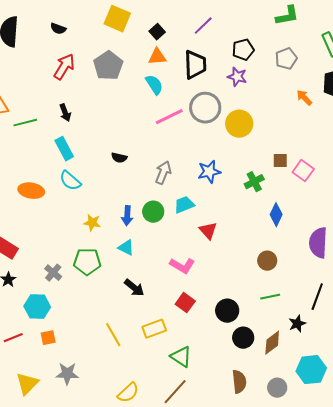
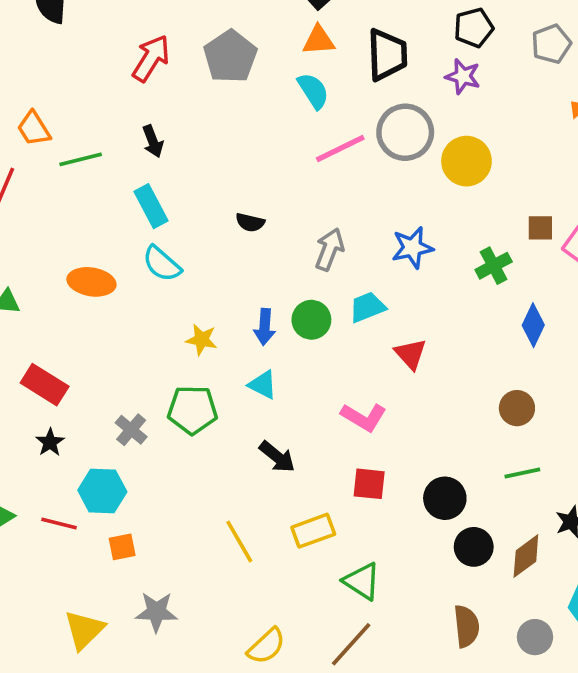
red square: (185, 303) -> (369, 484), turned -30
red line: (13, 338) -> (59, 523), moved, turned 36

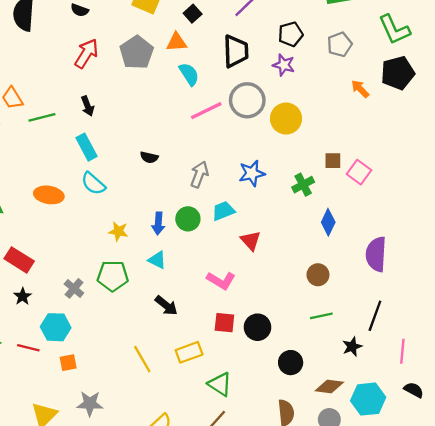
orange triangle: (319, 40) -> (177, 42), moved
black circle: (445, 498) -> (258, 327), moved
brown diamond: (526, 556) -> (329, 386), moved, turned 44

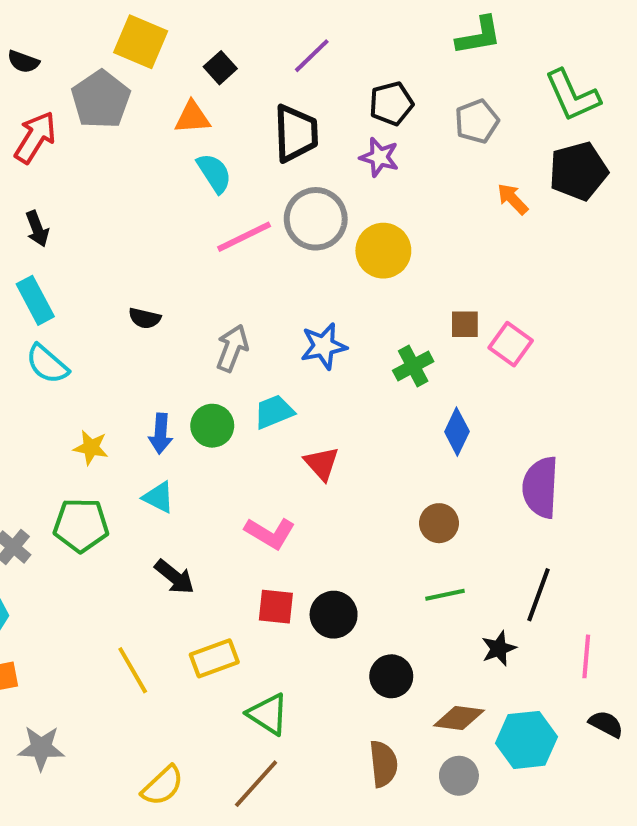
gray pentagon: (137, 52) -> (101, 99), moved

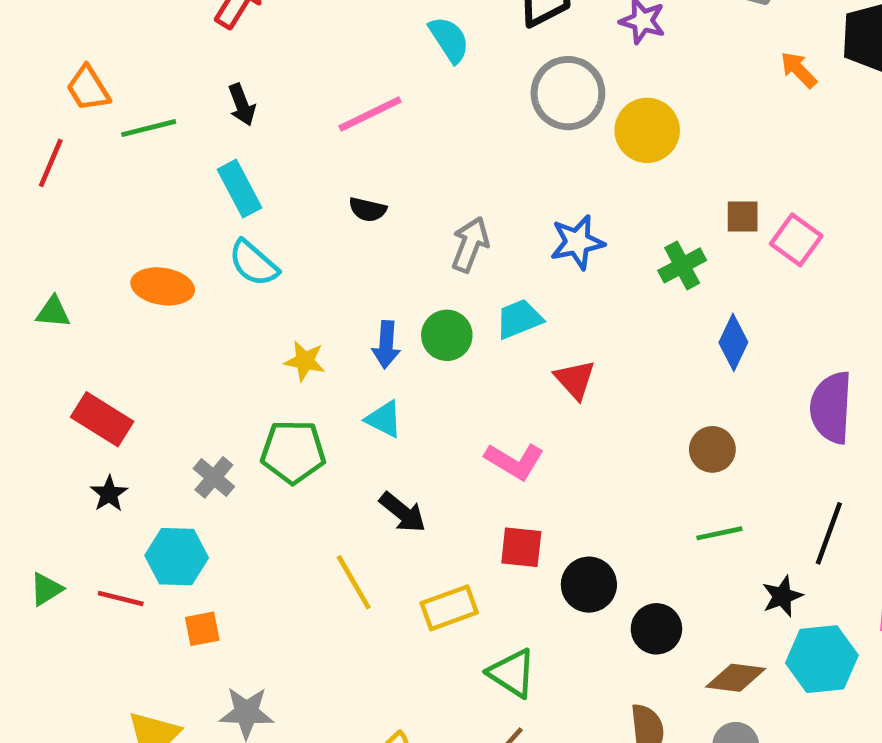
pink line: (244, 237) -> (370, 114), moved
black circle: (334, 615) -> (589, 585), moved
yellow line: (133, 670) -> (354, 582), moved
cyan hexagon: (527, 740) -> (822, 659), moved

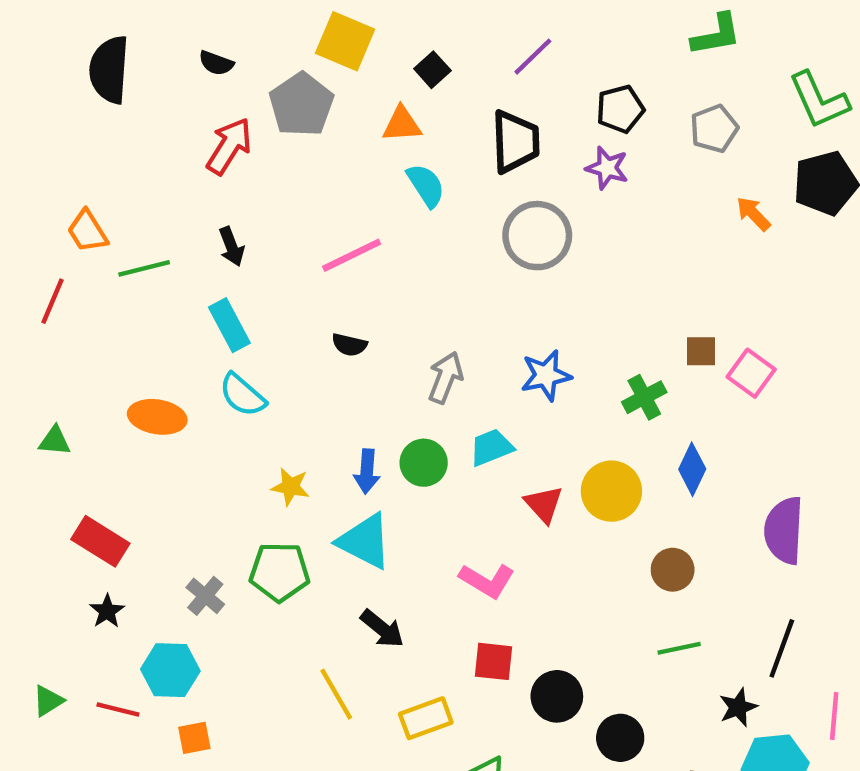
yellow circle: (647, 130) -> (611, 491), moved
cyan triangle: (384, 419) -> (365, 541), size x1.6

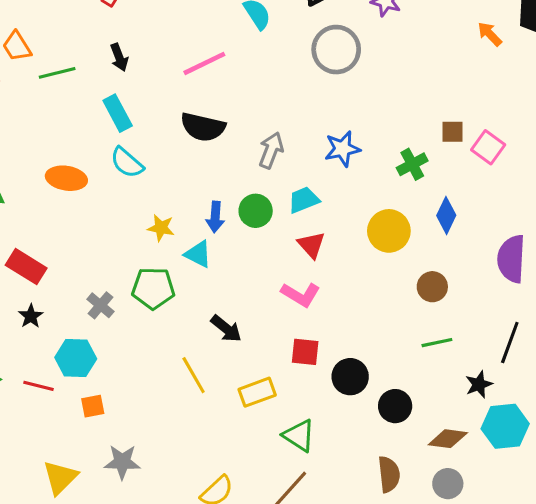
black semicircle: (349, 345) -> (203, 127), size x1.8
red triangle: (544, 504) -> (311, 245), moved
cyan triangle: (365, 541) -> (198, 254), moved, size x0.7

